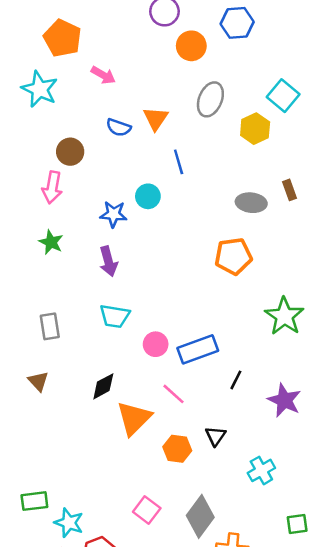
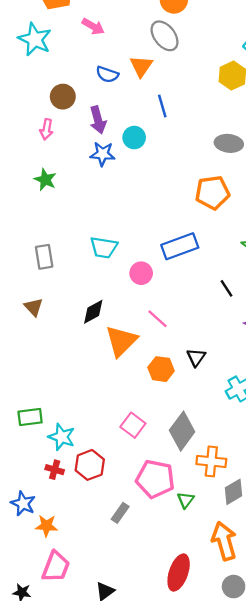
gray ellipse: (210, 99) -> (165, 36), moved, turned -60
pink arrow: (52, 187) -> (46, 129), size x0.7
purple arrow: (108, 261) -> (98, 120), moved
blue rectangle: (198, 349) -> (180, 246), moved
black line: (236, 380) -> (227, 288), moved, turned -60

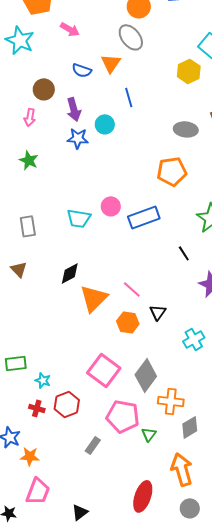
pink circle: (141, 273) -> (111, 206), moved
pink line: (158, 319) -> (132, 289), moved
pink square: (133, 425) -> (104, 370), size x1.5
cyan star: (62, 437) -> (43, 380), size x0.7

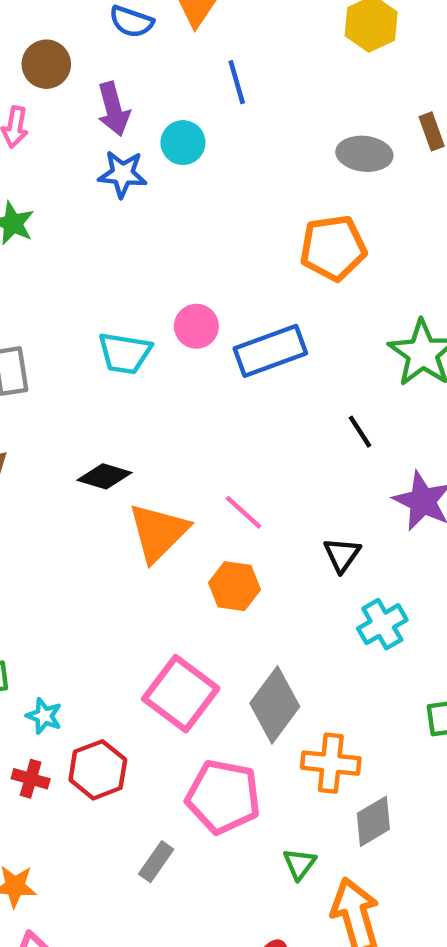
black diamond: (70, 273) -> (105, 476), turned 45
black triangle: (158, 312) -> (342, 555), moved
green triangle: (149, 434) -> (299, 864), moved

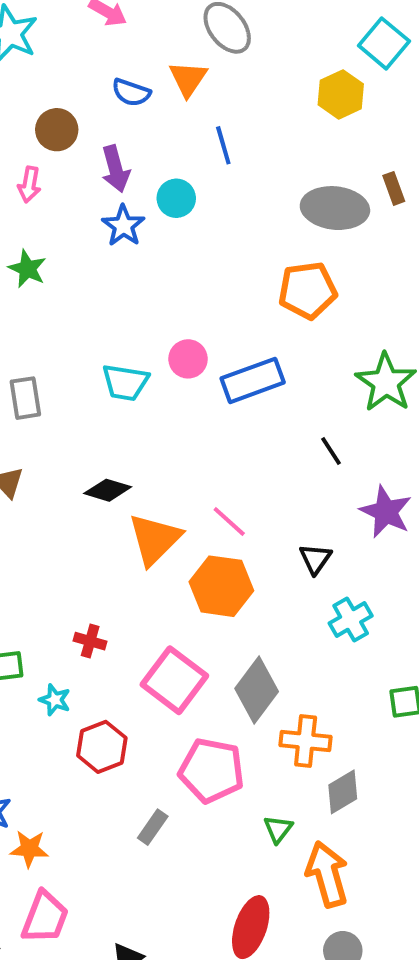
gray ellipse: (364, 154) -> (335, 208), size x1.4
blue star: (122, 174) -> (123, 226), turned 30
orange hexagon: (234, 586) -> (221, 586), size x1.4
red cross: (31, 779) -> (90, 641), moved

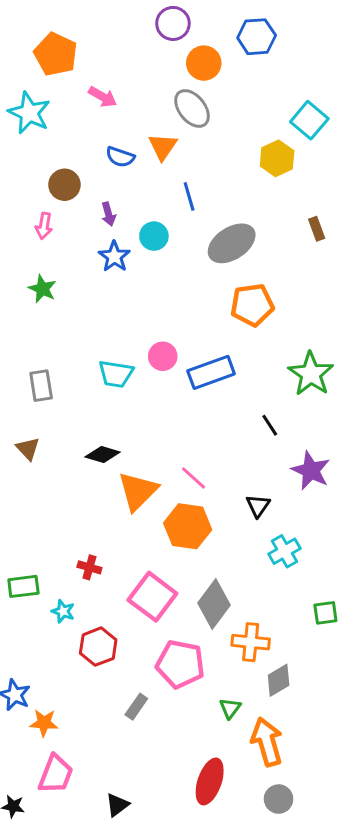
purple arrow: (116, 169) -> (108, 214), size x0.7
gray ellipse: (335, 208) -> (232, 243), moved, turned -39

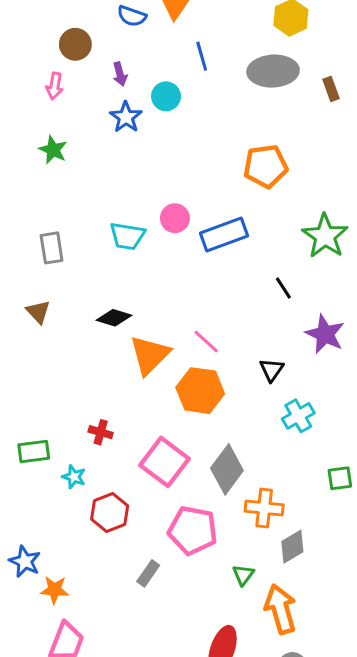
gray ellipse: (232, 243) -> (273, 71), moved, turned 30

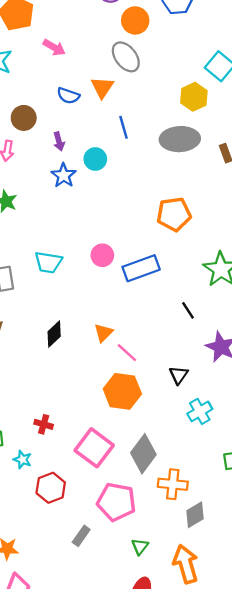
cyan trapezoid: (127, 236) -> (48, 262), moved
black diamond: (114, 318) -> (54, 334), turned -60
orange triangle: (150, 355) -> (103, 333), moved, size x0.6
green triangle: (243, 575) -> (140, 546), moved

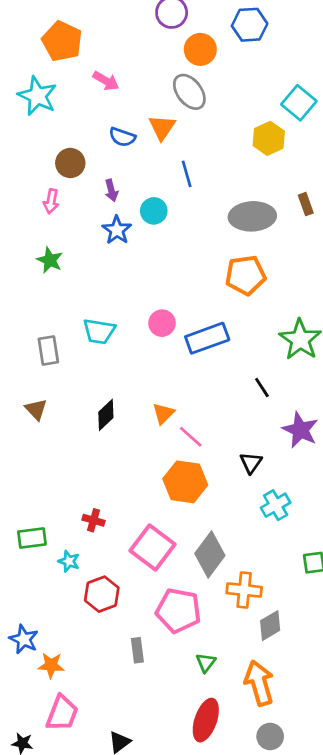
gray ellipse: (180, 139) -> (252, 216), moved
gray rectangle: (81, 536) -> (137, 650), turned -42

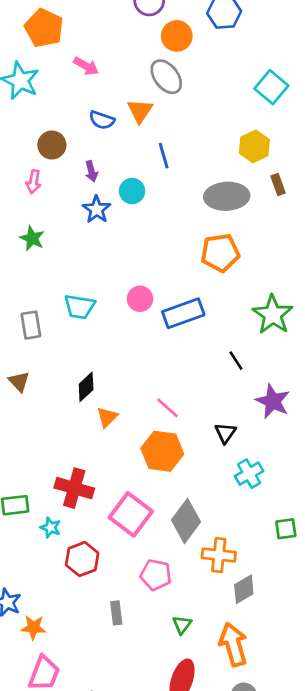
yellow hexagon: (269, 138) -> (254, 146), moved
orange triangle: (163, 413) -> (107, 417), moved
red cross: (94, 520) -> (74, 488), size x1.8
pink pentagon: (178, 611) -> (156, 575), size x0.7

